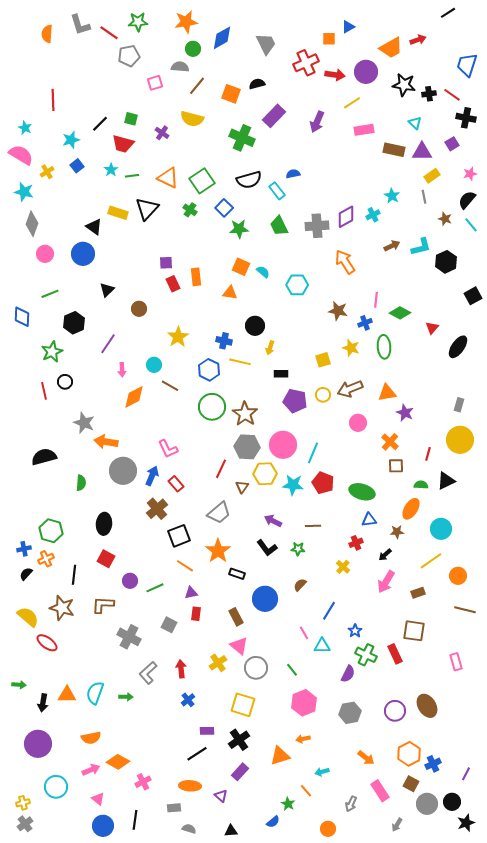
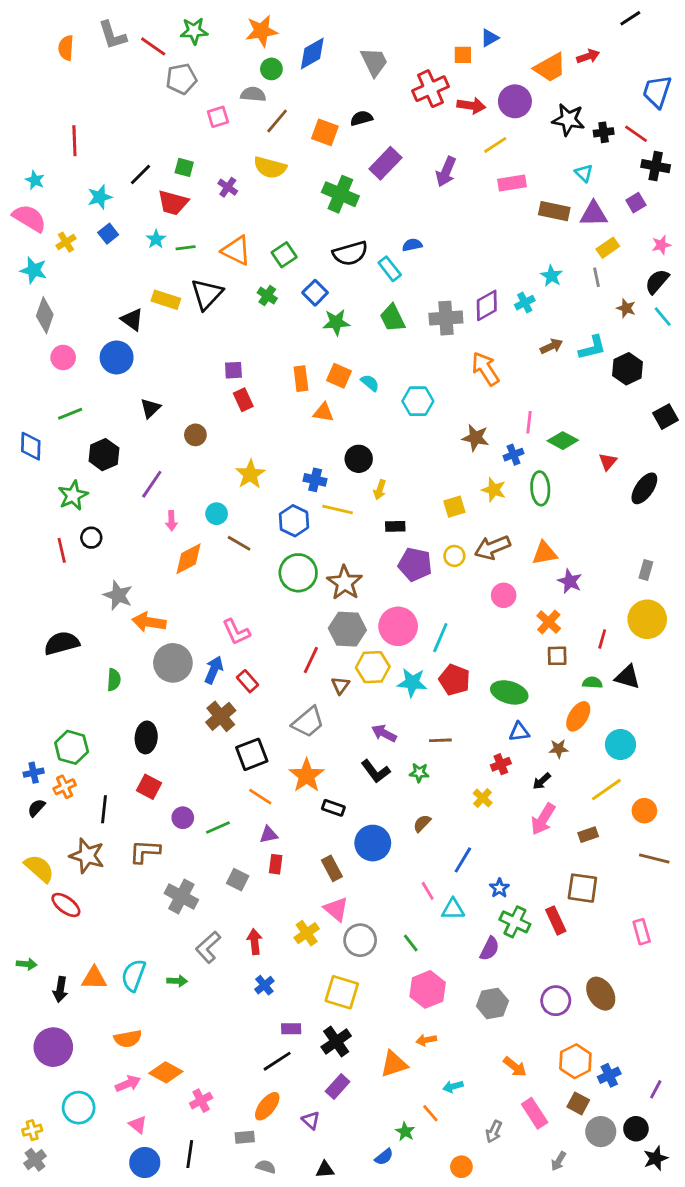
green square: (202, 181) -> (284, 255), size x0.7
orange rectangle: (196, 277) -> (301, 379), moved
black triangle: (446, 481) -> (627, 677), turned 42
orange ellipse: (190, 786) -> (267, 1106), turned -55

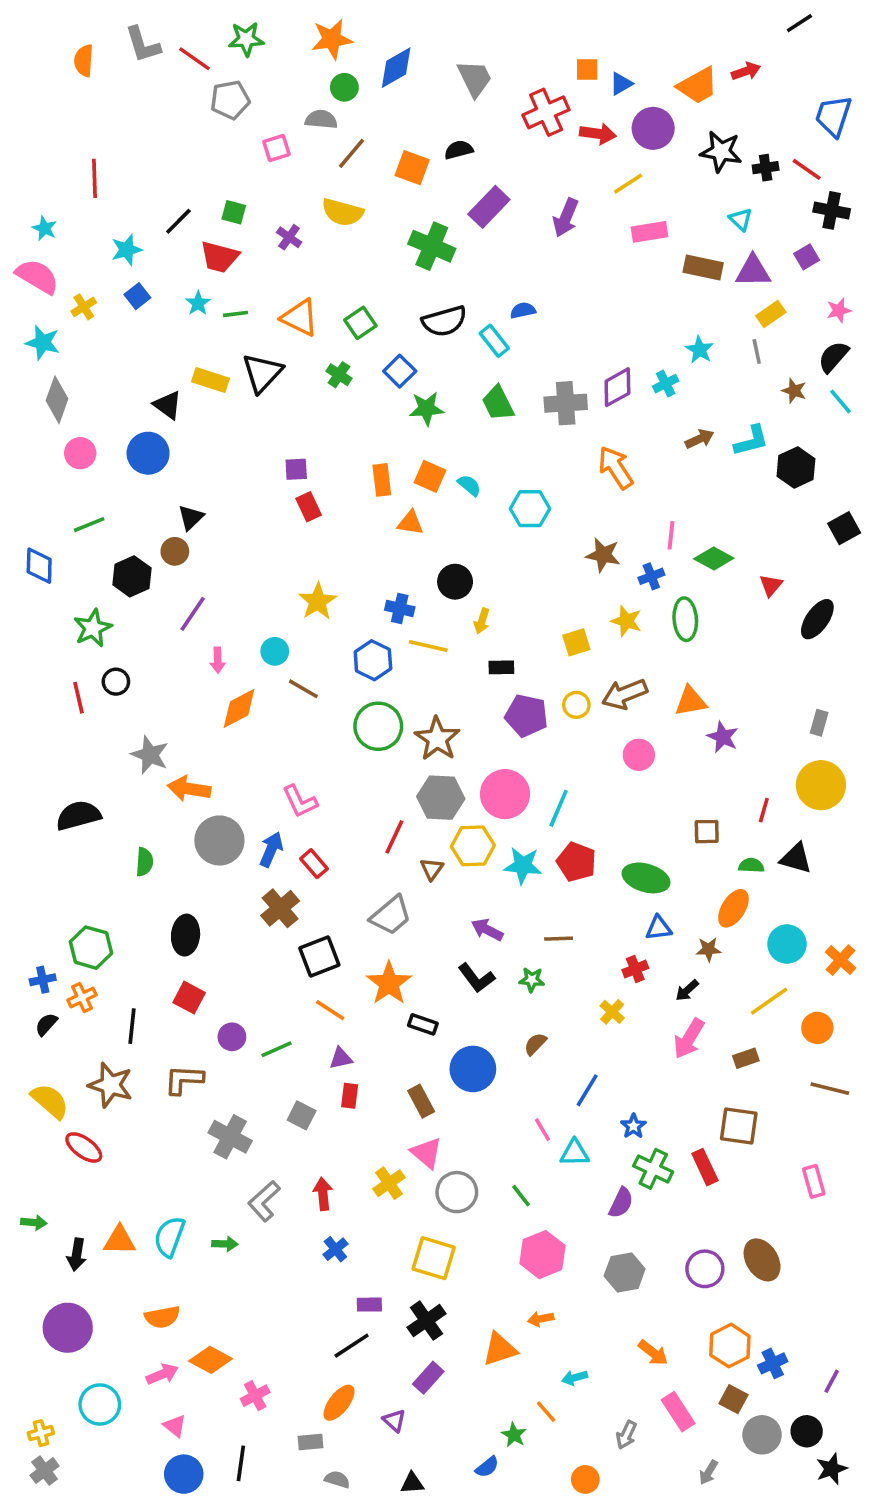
blue triangle: (490, 38) -> (621, 84), moved
brown circle: (195, 435) -> (175, 551), moved
orange cross: (549, 622) -> (841, 960), moved

